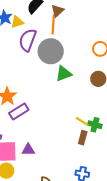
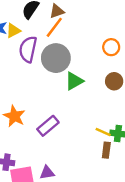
brown triangle: (58, 11) -> (57, 11), turned 32
orange line: (53, 24) -> (54, 27), turned 42
purple rectangle: (19, 112) -> (48, 126), moved

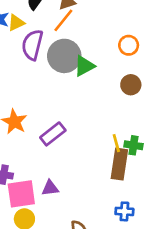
green triangle: (74, 81) -> (84, 66), moved
yellow line: (103, 132) -> (116, 143), turned 49
brown rectangle: (106, 150) -> (119, 164), size x1.6

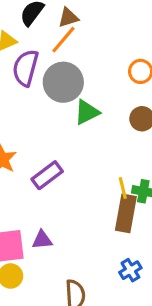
green triangle: (84, 66) -> (87, 112), moved
blue cross: (124, 211) -> (130, 270), turned -36

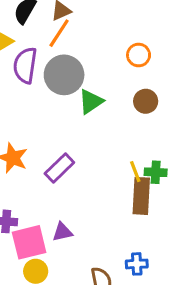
blue cross: (130, 270) -> (137, 264), moved, turned 35

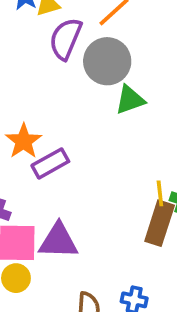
purple rectangle: (59, 168) -> (50, 163), moved
purple triangle: (62, 232) -> (58, 241), size x1.6

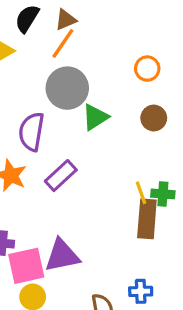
purple semicircle: (66, 39) -> (31, 132), moved
purple rectangle: (50, 163) -> (61, 176), moved

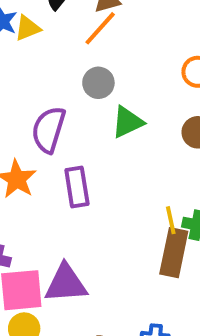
gray circle: (67, 88) -> (98, 83), size x0.6
purple rectangle: (61, 176) -> (77, 187), turned -64

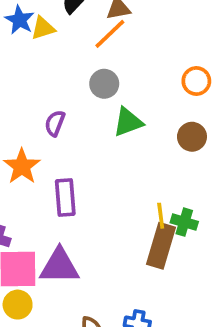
purple semicircle: (49, 130) -> (55, 123), size x0.6
purple rectangle: (77, 187) -> (65, 197), moved

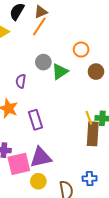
orange circle: (196, 81) -> (81, 50), moved
gray circle: (104, 84) -> (43, 62), moved
yellow circle: (18, 305) -> (38, 181), moved

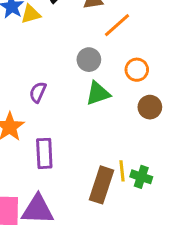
orange line: (39, 26) -> (117, 25), moved
gray circle: (43, 62) -> (89, 60), moved
brown rectangle: (93, 134) -> (101, 185), moved

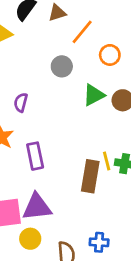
orange circle: (137, 70) -> (110, 55), moved
green triangle: (98, 93) -> (94, 95), moved

